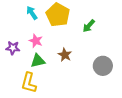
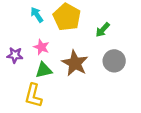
brown star: (65, 55) -> (75, 63), size x1.6
gray circle: (103, 66) -> (114, 61), moved

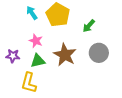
purple star: (15, 55) -> (13, 56), moved

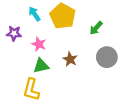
brown star: (65, 55) -> (70, 59), size x0.6
purple star: (13, 56) -> (14, 33), moved

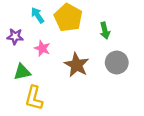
green arrow: (96, 28) -> (105, 31), turned -56
brown star: (70, 59) -> (77, 65), size x1.5
green triangle: (41, 66) -> (22, 72), moved

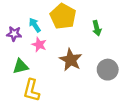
cyan arrow: (37, 15) -> (35, 25), moved
gray circle: (117, 63) -> (108, 70), moved

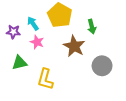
brown star: (71, 60) -> (74, 46), moved
yellow L-shape: (31, 90) -> (45, 79), moved

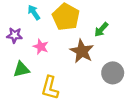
cyan arrow: (33, 23) -> (34, 12), moved
green arrow: (92, 27) -> (101, 30), turned 56

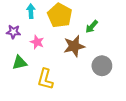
cyan arrow: (34, 12) -> (31, 11), turned 32
brown star: (82, 51) -> (74, 46), turned 30

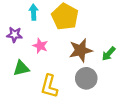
green arrow: (92, 27) -> (109, 54), moved
gray circle: (102, 66) -> (86, 78), moved

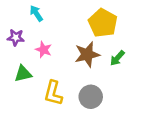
cyan arrow: (34, 12) -> (36, 13), turned -32
yellow pentagon: (65, 17) -> (103, 23), moved
gray circle: (86, 78) -> (91, 97), moved

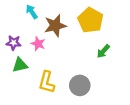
purple star: (16, 37) -> (14, 43), moved
brown star: (87, 54) -> (55, 26), moved

